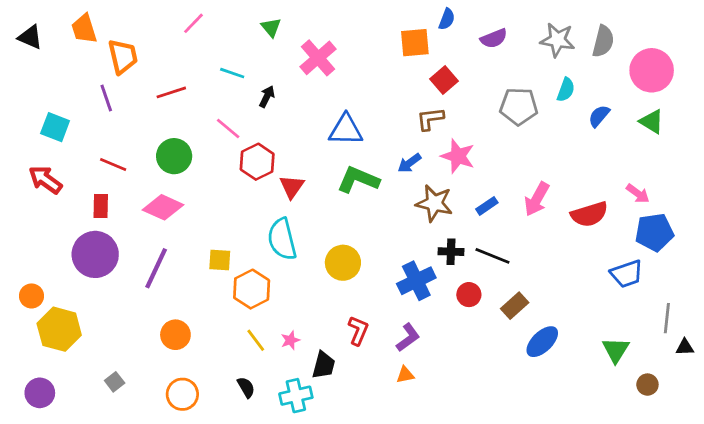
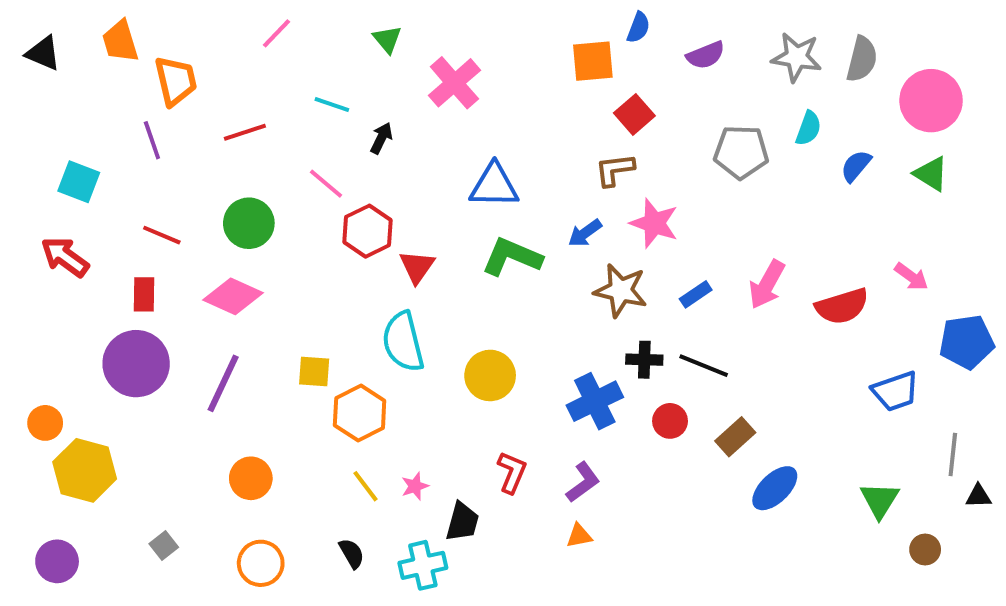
blue pentagon: (654, 232) -> (967, 342), moved

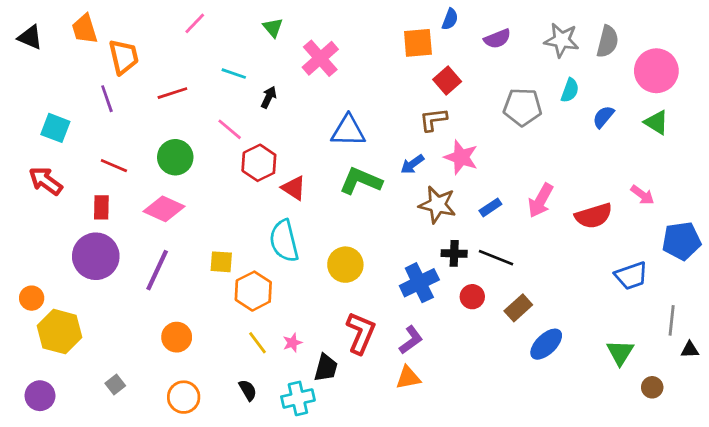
red triangle: (417, 267) -> (294, 188), turned -32
red L-shape: (512, 472) -> (361, 333), size x1.4
orange triangle: (579, 536) -> (408, 378), size x1.4

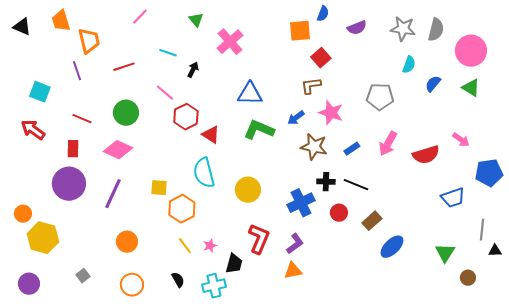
gray pentagon: (522, 107) -> (380, 97), moved

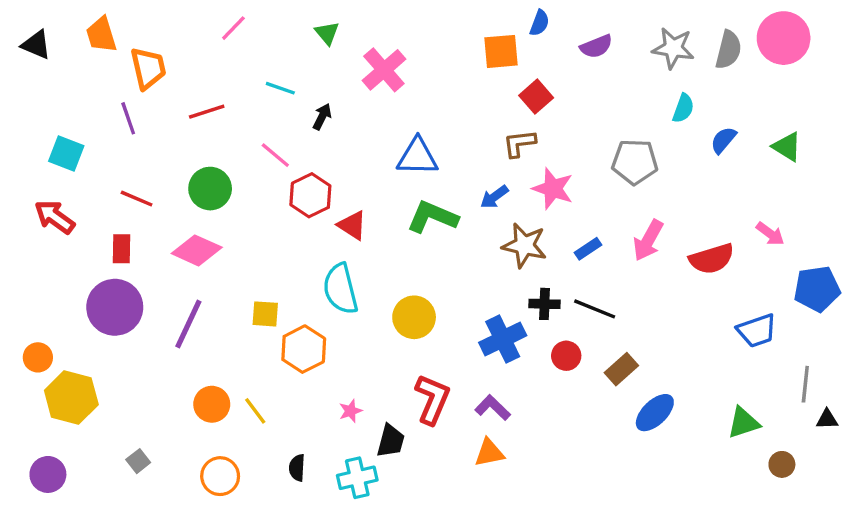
pink circle: (471, 51) -> (784, 38), moved
purple L-shape: (295, 244) -> (493, 408), turned -100
yellow line: (185, 246) -> (255, 411), moved
green triangle: (445, 253) -> (743, 423), turned 40
black semicircle: (178, 280) -> (297, 468), turned -147

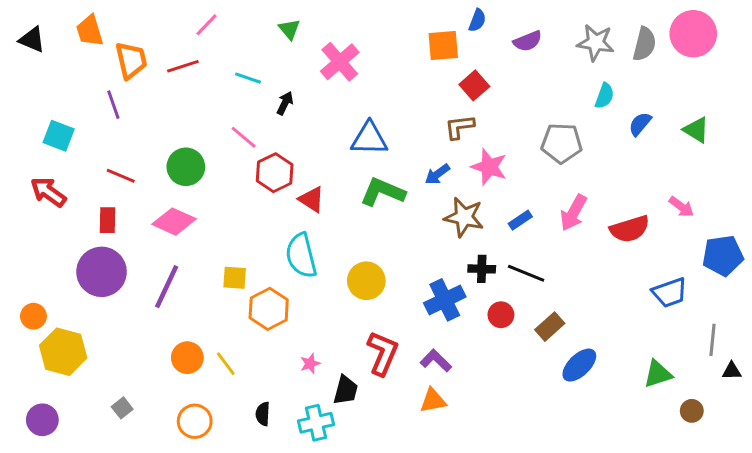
red line: (207, 112) -> (183, 66), moved

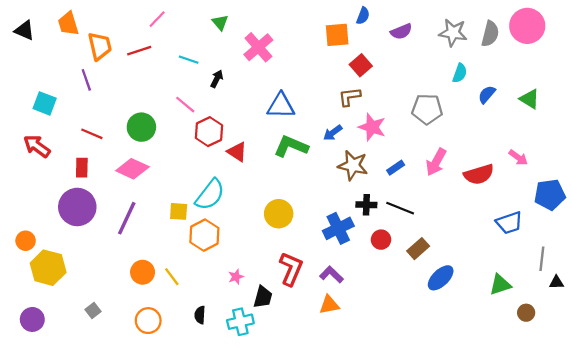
cyan semicircle: (301, 256) -> (210, 195), moved, turned -128

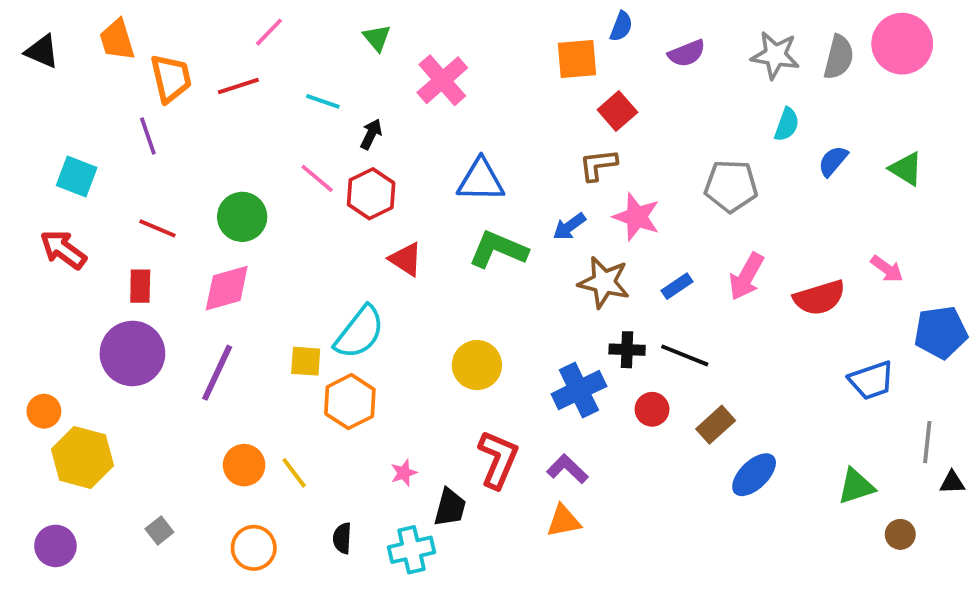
red hexagon: (209, 132) -> (371, 194), moved
pink diamond: (132, 169) -> (227, 288), turned -40

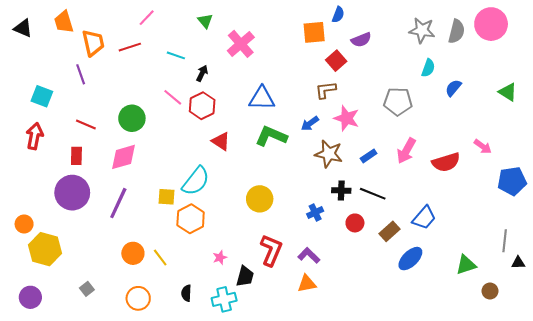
purple semicircle: (687, 53) -> (361, 40), moved
green triangle: (906, 169) -> (508, 92), moved
red arrow: (63, 250) -> (35, 136), turned 65
blue trapezoid: (871, 380) -> (424, 218), moved, turned -30
blue cross: (579, 390) -> (315, 212), size x0.6

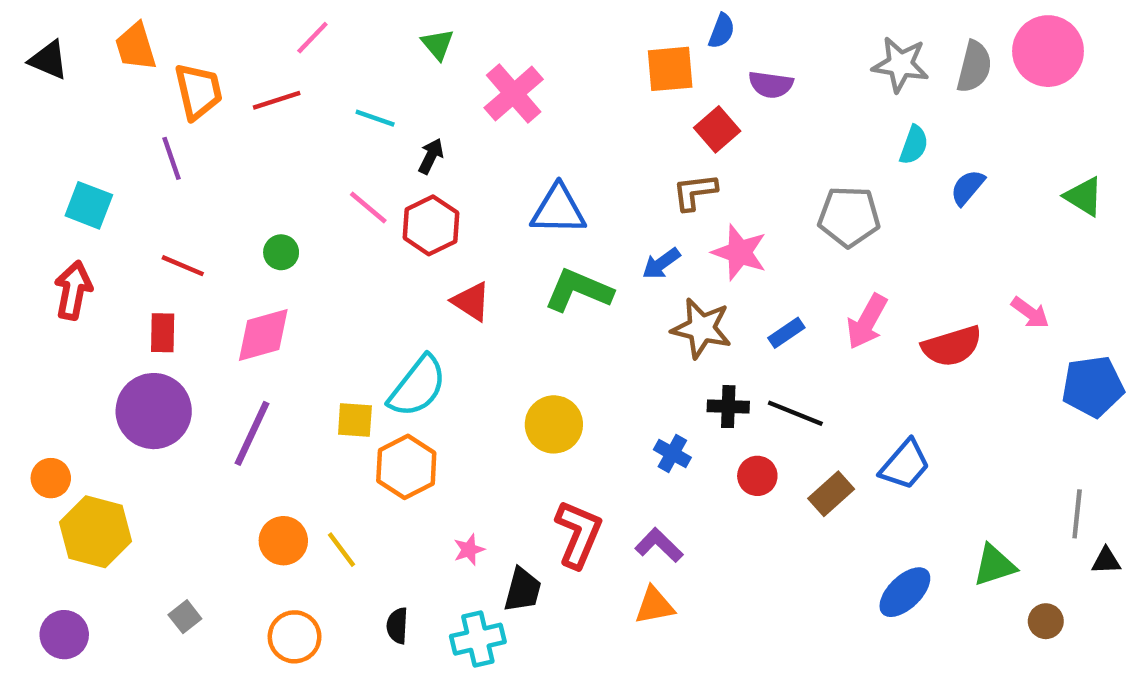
purple semicircle: (361, 40) -> (771, 85), turned 30
green circle: (132, 118) -> (281, 252), size x0.6
blue cross: (315, 212) -> (672, 454), turned -35
blue ellipse: (410, 259) -> (905, 592), moved

